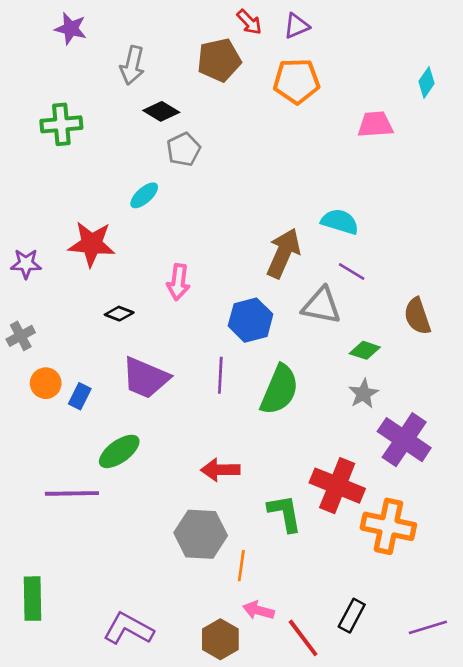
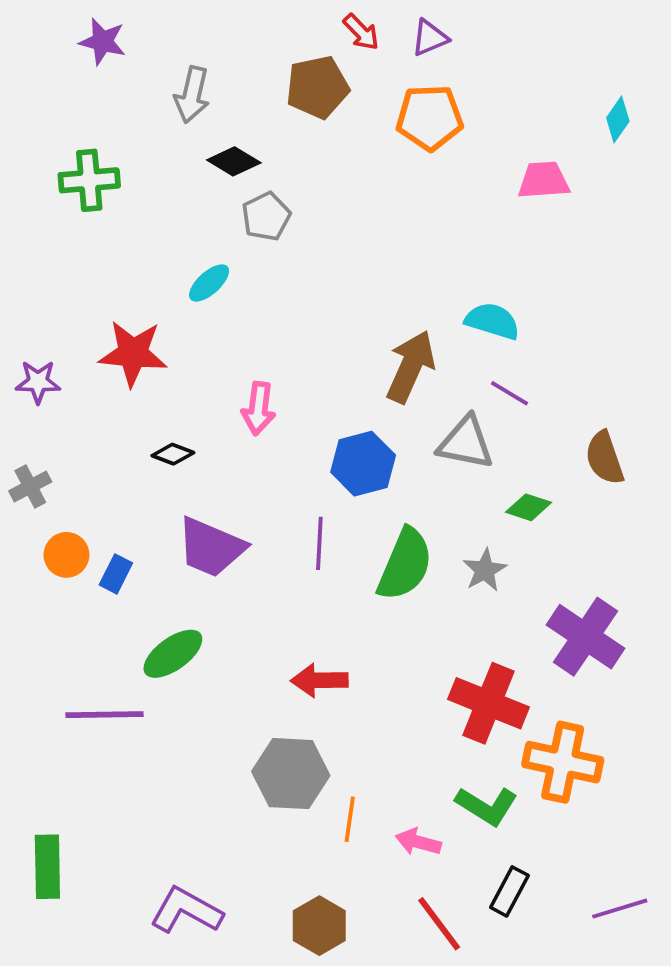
gray star: (363, 394) -> (485, 570), moved
green L-shape: (285, 513) -> (487, 806), moved, turned 132
pink arrow: (258, 610) -> (418, 842), moved

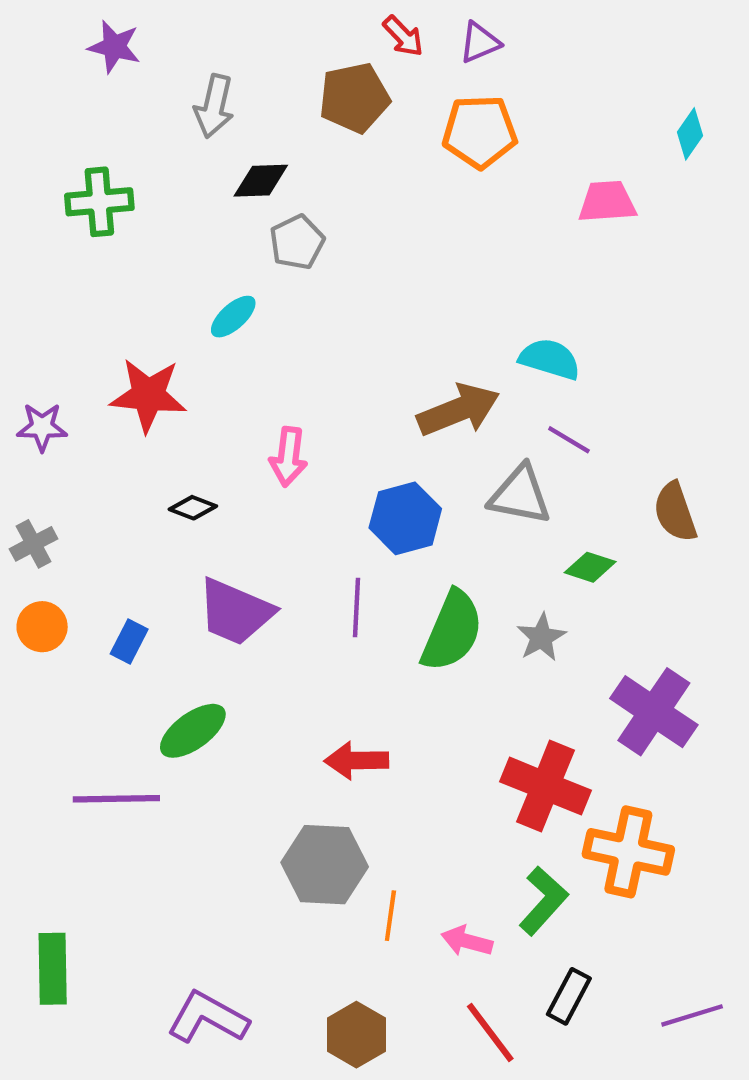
black diamond: (234, 161) -> (261, 181), turned -33
brown arrow: (411, 367) -> (458, 410), turned 44
orange circle: (66, 555) -> (42, 627), moved
green L-shape: (487, 806) -> (543, 901), turned -80

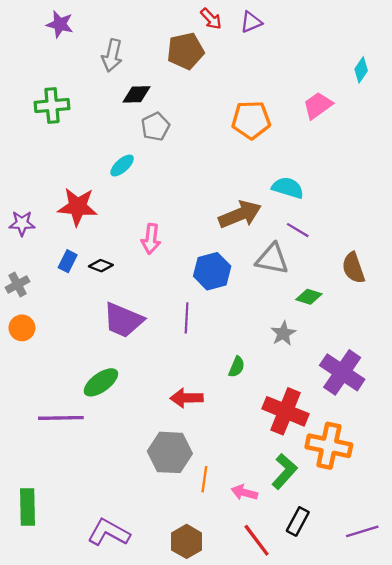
orange pentagon: (480, 132) -> (251, 120), moved
pink trapezoid: (607, 202) -> (318, 105), turned -32
green semicircle: (452, 631) -> (237, 367), moved, size x0.5
blue rectangle: (129, 642) -> (68, 261), moved

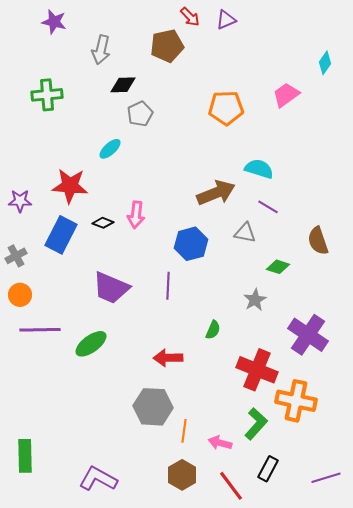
gray triangle: (272, 259) -> (245, 233), size x0.7
blue rectangle: (68, 261) -> (61, 235), size x1.8
black diamond: (101, 266) -> (103, 223), moved
purple line: (61, 418) -> (40, 330), moved
brown hexagon: (187, 541) -> (182, 475), moved

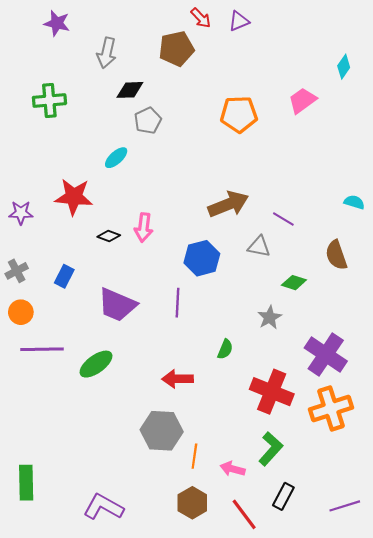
cyan semicircle: (259, 169) -> (354, 202), moved, size x0.7
blue rectangle: (61, 235) -> (64, 276), moved, size x0.6
orange cross: (296, 401) -> (331, 409), moved, turned -30

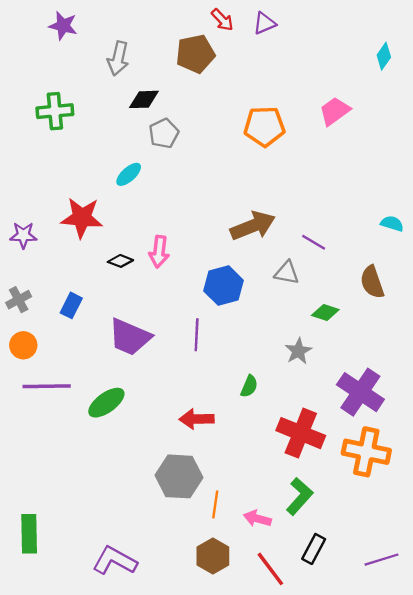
cyan diamond: (344, 67) -> (384, 56), moved
orange cross: (331, 409) -> (366, 452), turned 30

